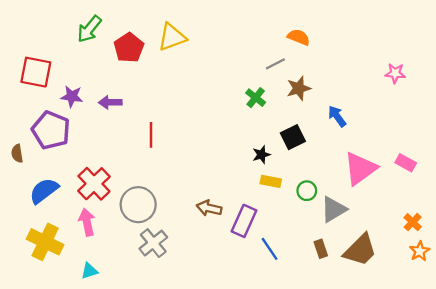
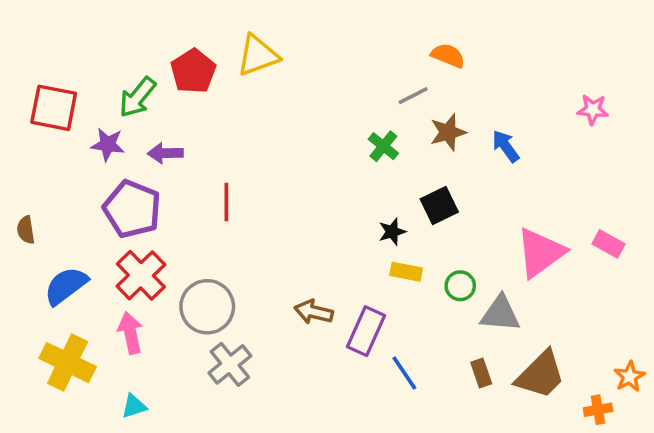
green arrow: (89, 29) -> (137, 97), moved
blue arrow: (337, 116) -> (506, 146), moved
purple pentagon: (51, 130) -> (132, 209), moved
gray triangle: (334, 209) -> (500, 314), turned 36
orange cross: (413, 222) -> (598, 410), moved, turned 36

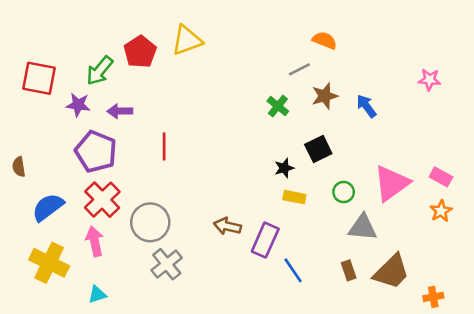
green circle: (460, 286) -> (344, 192), moved
orange star: (629, 377) -> (441, 211), moved

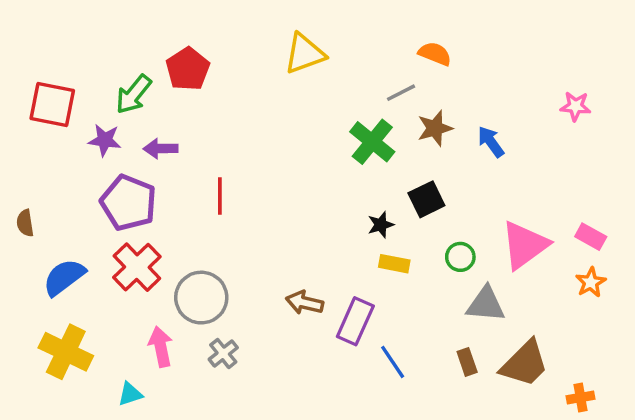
yellow triangle: (187, 40) -> (305, 54), moved
green cross: (278, 106) -> (372, 142), size x1.5
pink arrow: (95, 241) -> (161, 347), moved
gray cross: (167, 264) -> (223, 353), size x0.7

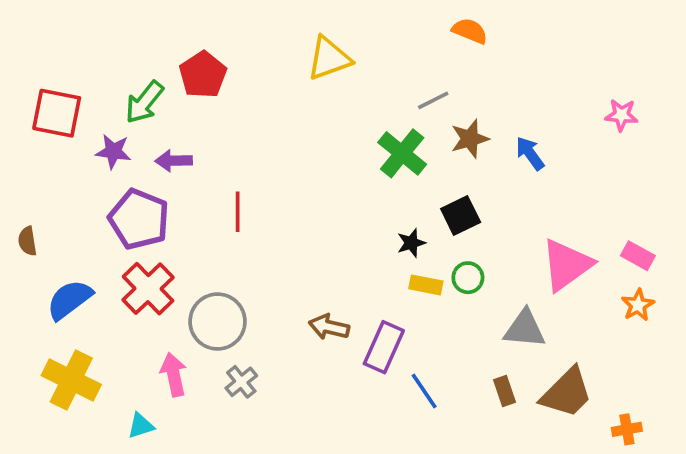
orange semicircle: (435, 54) -> (470, 31), moved
green circle: (460, 257) -> (468, 278), moved

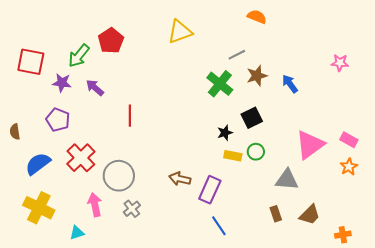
purple arrow: (174, 161) -> (95, 88), turned 42
purple pentagon: (139, 219) -> (58, 120), moved, size x0.7
blue line: (424, 391) -> (219, 226), moved
brown trapezoid: (567, 393) -> (310, 215), size x0.7

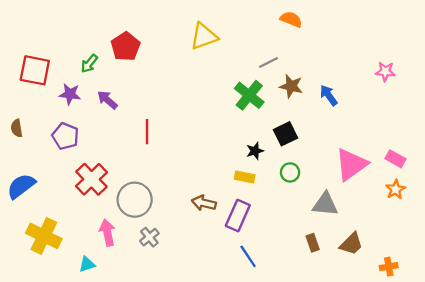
green arrow: (79, 56) -> (89, 64), size x0.7
brown star: (257, 76) -> (291, 86), turned 30
brown semicircle: (15, 132) -> (17, 128), moved
yellow rectangle: (233, 156) -> (245, 177), moved
blue semicircle: (38, 164) -> (21, 186), moved

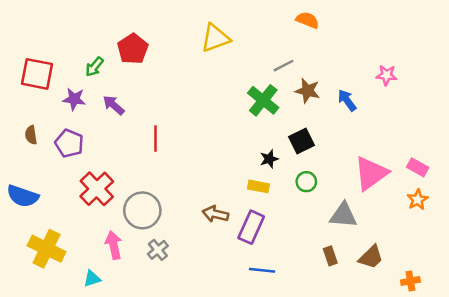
pink star: (385, 71) -> (386, 75), moved
brown semicircle: (17, 128) -> (31, 135), moved
blue semicircle: (21, 186) -> (23, 196), turned -124
blue line: (248, 256) -> (262, 270), turned -50

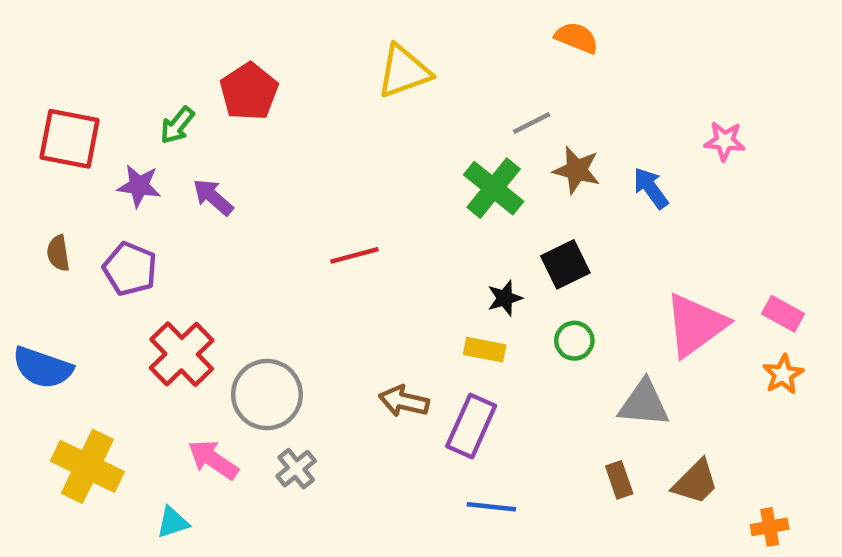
red line: (155, 139) -> (354, 255), moved, turned 75
pink arrow: (114, 245) -> (213, 460), turned -44

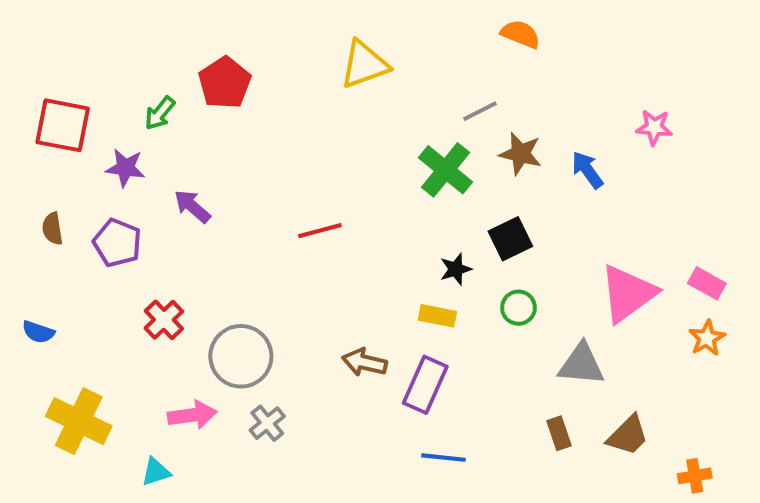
purple arrow: (213, 197) -> (192, 206), moved
red cross: (182, 354) -> (164, 320), size x0.7
blue semicircle: (43, 368) -> (38, 332), size x0.6
pink arrow: (213, 460) -> (192, 415), turned 138

